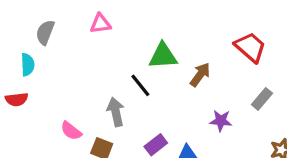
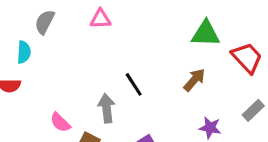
green triangle: (163, 56) -> (206, 34), moved

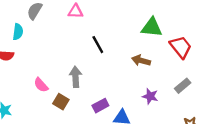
brown arrow: (194, 80) -> (141, 61), turned -120
black line: (134, 84) -> (98, 45), moved

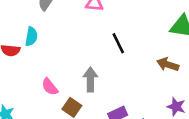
cyan semicircle: (18, 32) -> (31, 36), moved

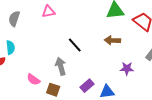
black line: (118, 43) -> (75, 45), moved

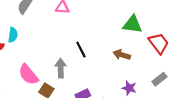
pink semicircle: (33, 79) -> (28, 75), size x1.5

